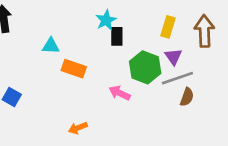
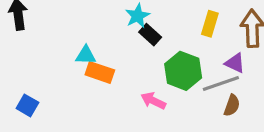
black rectangle: (117, 36) -> (150, 35), turned -48
cyan triangle: (51, 46) -> (86, 55), moved
purple triangle: (173, 57) -> (235, 63), moved, turned -30

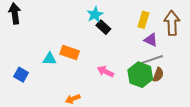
cyan triangle: (86, 55) -> (50, 59), moved
purple triangle: (235, 63) -> (151, 40), moved
green hexagon: (183, 71) -> (140, 75), moved

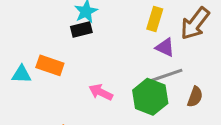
brown arrow: (172, 23) -> (195, 23), turned -140
black rectangle: (103, 27) -> (81, 29), moved, turned -56
brown semicircle: (158, 75) -> (195, 97), moved

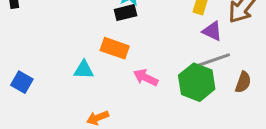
orange rectangle: (50, 65) -> (115, 48), moved
cyan triangle: (22, 74) -> (84, 70), moved

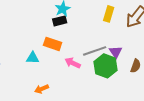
purple triangle: (212, 31) -> (116, 52), moved, turned 32
gray line: (212, 61) -> (95, 51), moved

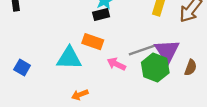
purple triangle: (116, 52) -> (167, 51), size x1.6
cyan triangle: (33, 58) -> (69, 58), size x1.6

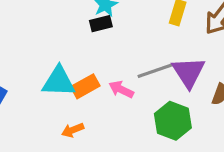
orange rectangle: (93, 42) -> (85, 86), moved, turned -48
green hexagon: (155, 68) -> (173, 121), moved

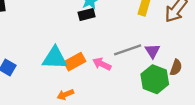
purple triangle: (189, 72) -> (152, 51), size x0.6
green hexagon: (173, 121) -> (155, 79), moved

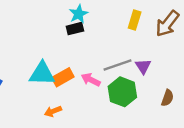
brown semicircle: (176, 67) -> (167, 98), moved
green hexagon: (155, 79) -> (122, 92), moved

